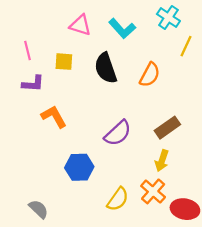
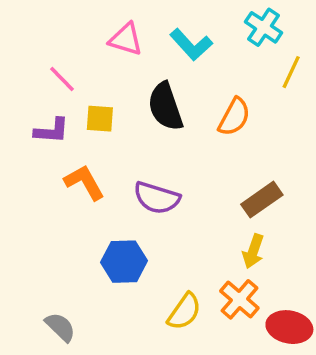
pink line: (28, 51) -> (62, 79), moved, turned -30
yellow square: (64, 62) -> (100, 119), moved
purple semicircle: (118, 133) -> (157, 198), moved, turned 60

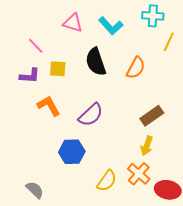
cyan cross: (264, 27) -> (153, 16), turned -30
purple semicircle: (157, 198) -> (91, 115), turned -60

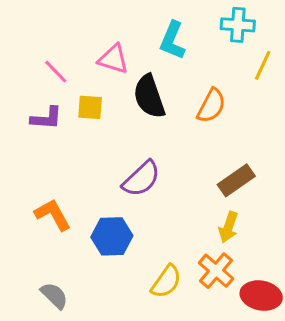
pink triangle: (73, 23) -> (113, 59), moved
cyan L-shape: (111, 26) -> (172, 40), turned 65
orange L-shape: (49, 106) -> (53, 215), moved

